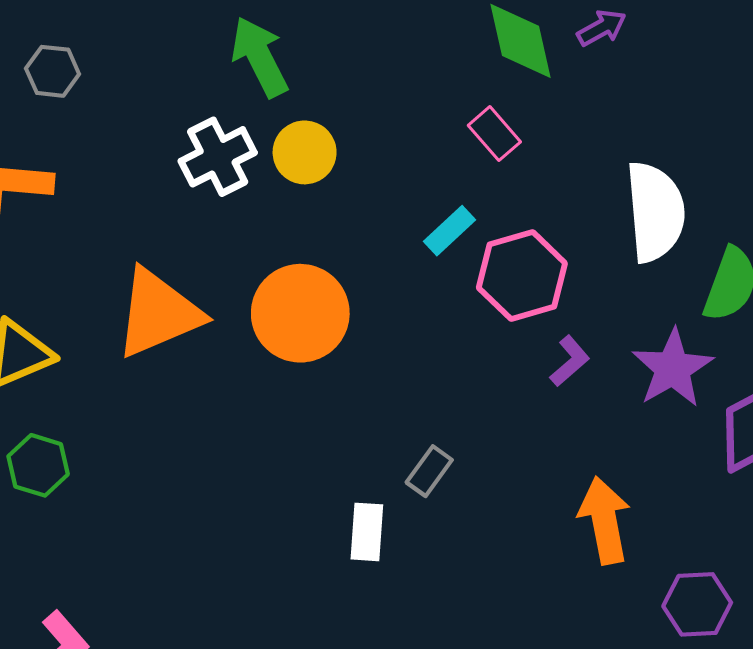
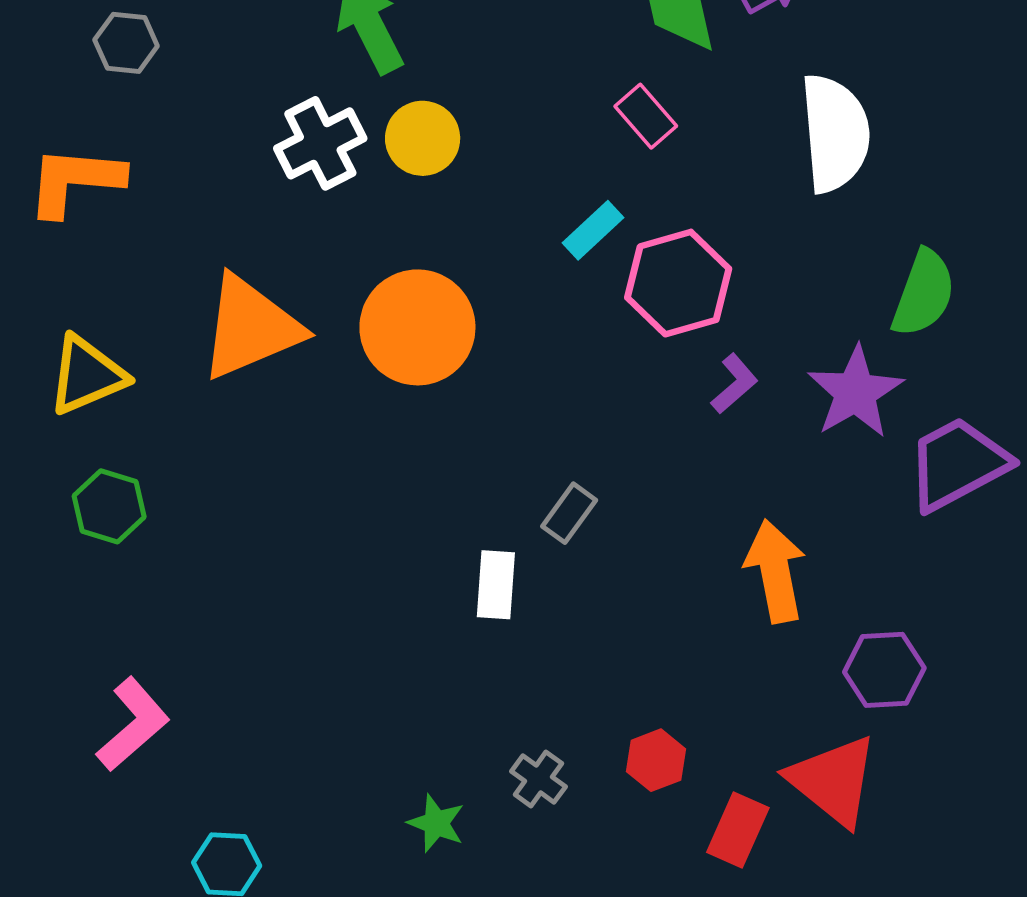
white semicircle: (655, 212) -> (835, 133), moved

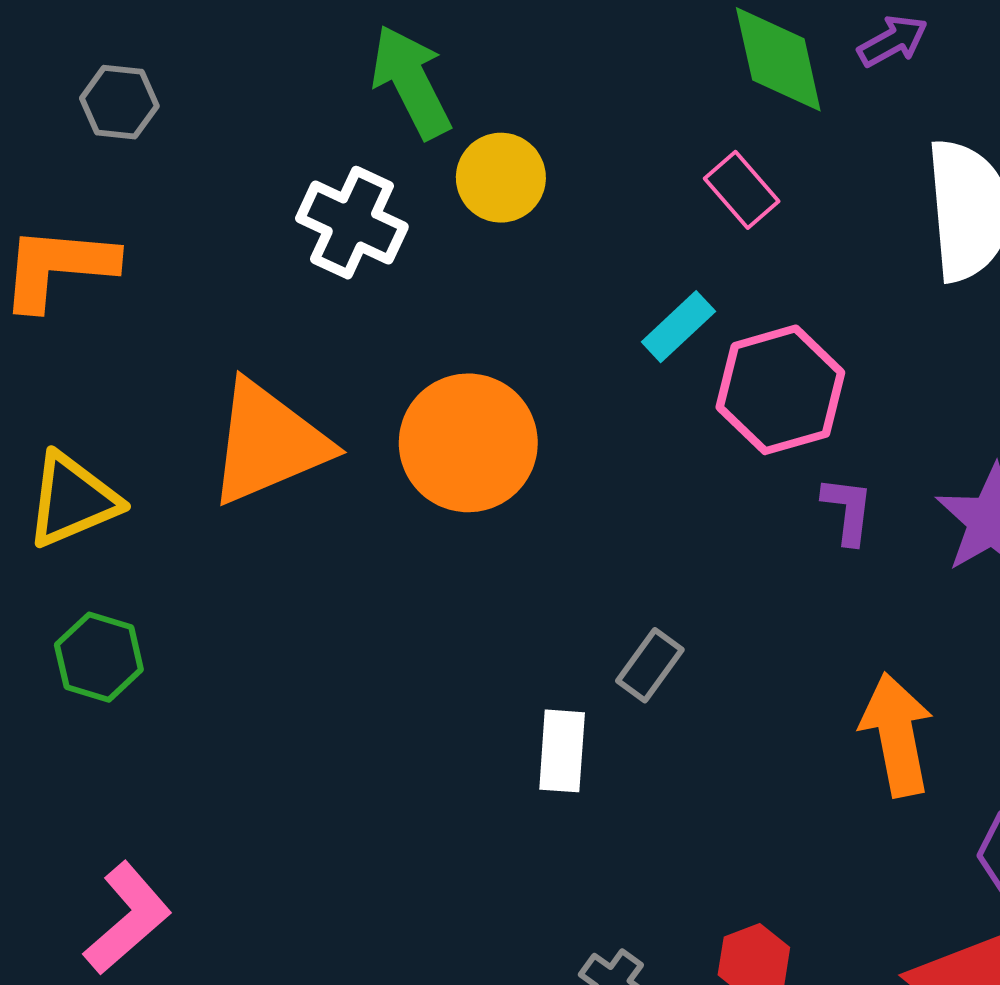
yellow circle: (423, 138) -> (501, 178), moved
white cross: (320, 143) -> (352, 223), turned -38
purple L-shape: (734, 384) -> (848, 510), turned -42

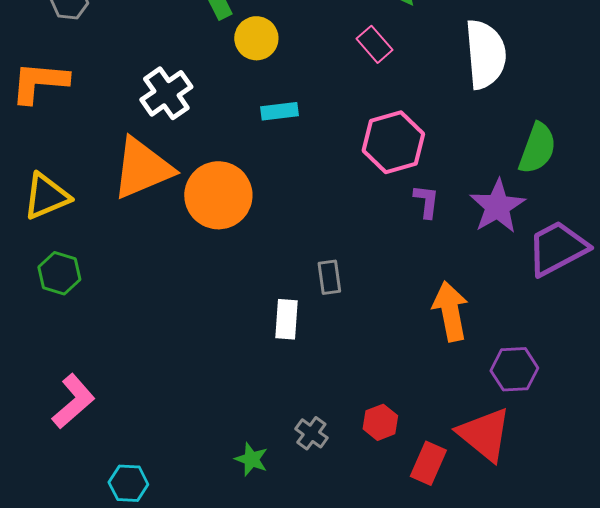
white cross: (352, 223) -> (166, 93), moved, turned 30
cyan rectangle: (678, 327) -> (279, 111), moved, turned 36
orange circle: (468, 443) -> (218, 195), moved
gray rectangle: (650, 665) -> (329, 277), turned -44

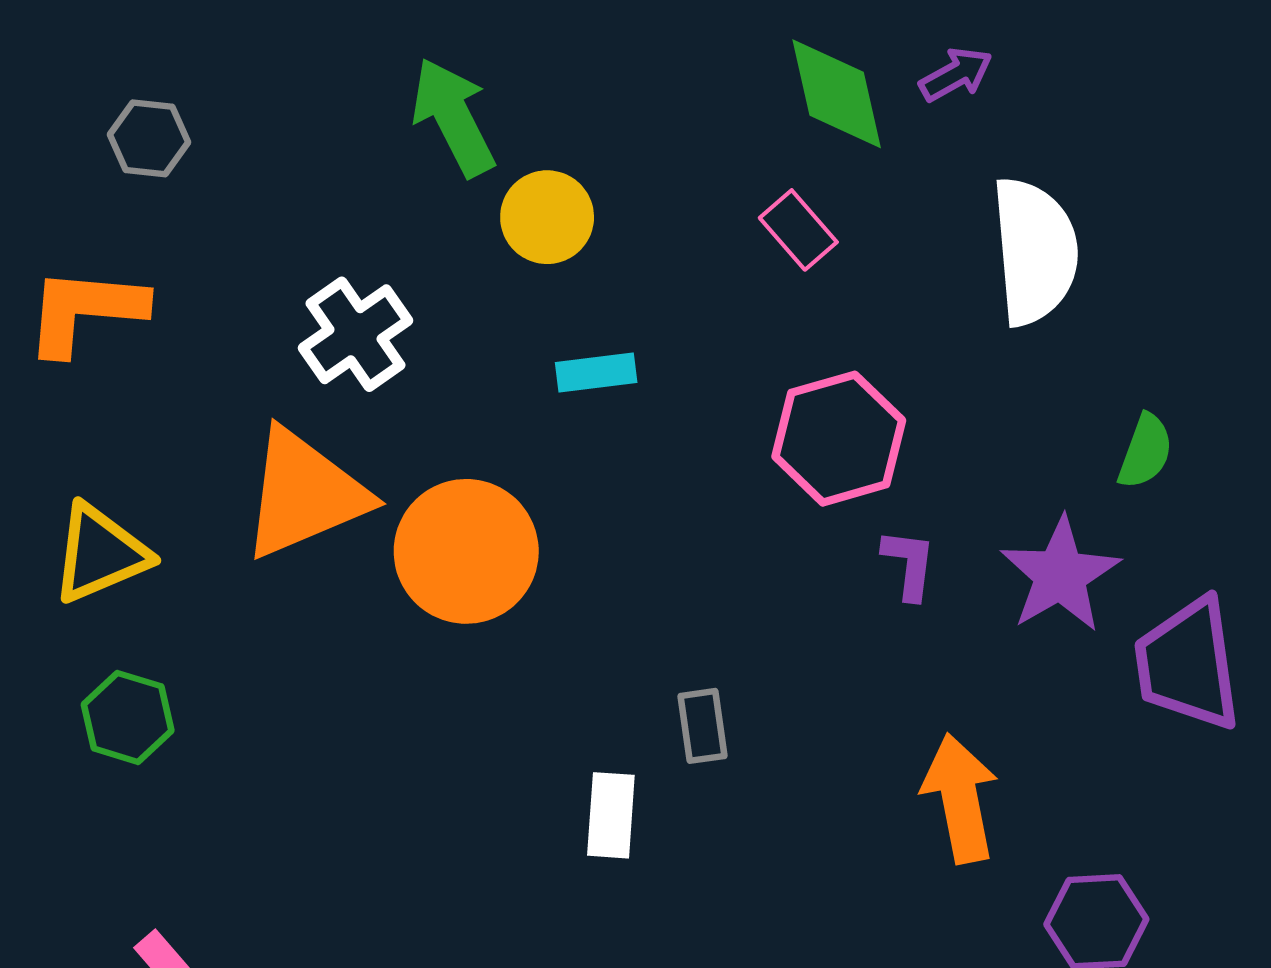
green semicircle: (537, 148) -> (1145, 451), size x0.7
purple trapezoid: (557, 248) -> (1188, 664), turned -70

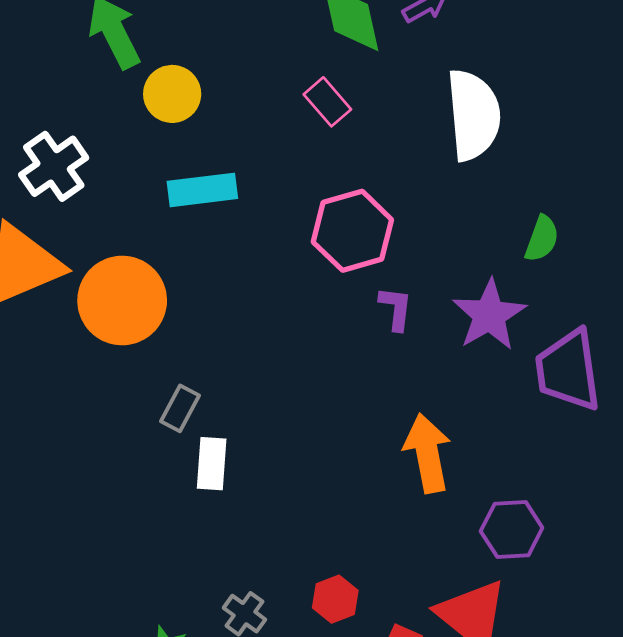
cyan rectangle: (596, 373) -> (202, 190), size x1.4
gray rectangle: (702, 726) -> (180, 408), moved, turned 36

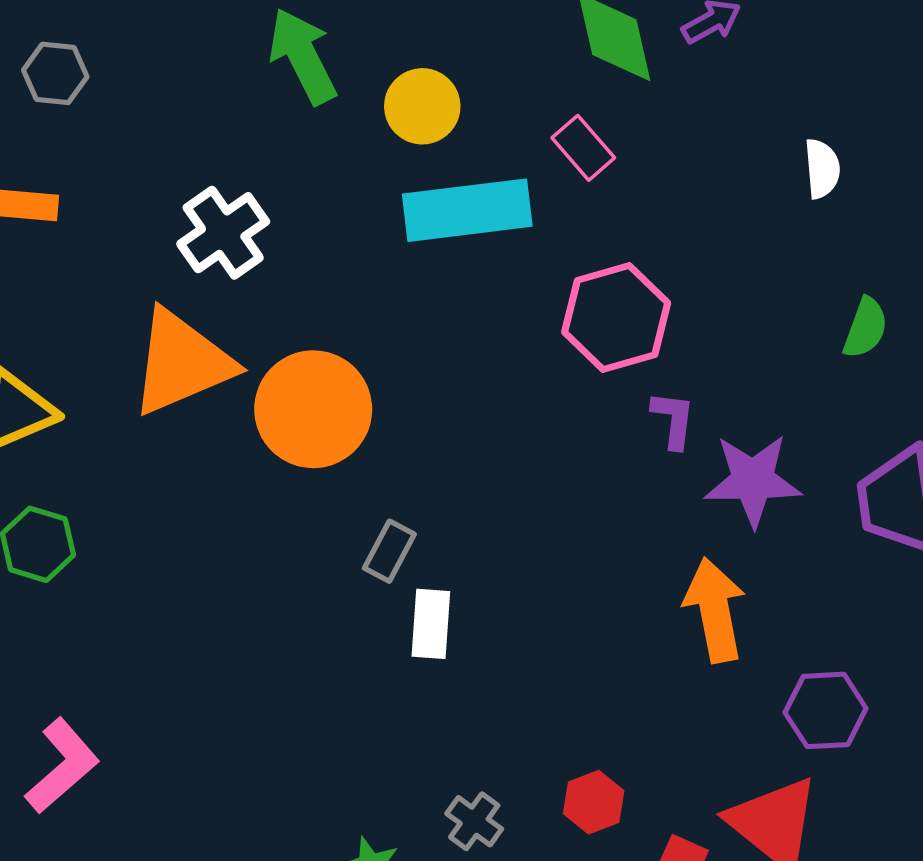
yellow circle: (172, 94) -> (422, 106), moved
white semicircle: (473, 115) -> (822, 169), moved, size x0.5
cyan rectangle: (202, 190) -> (467, 210), moved, size x1.4
purple star: (489, 315) -> (753, 480), moved, turned 30

